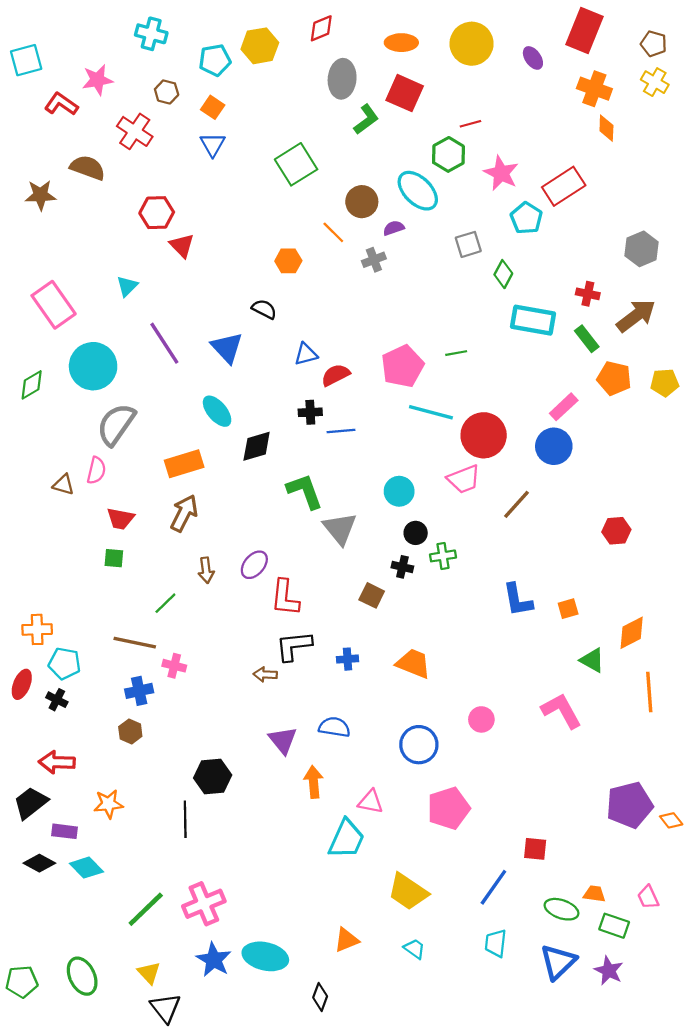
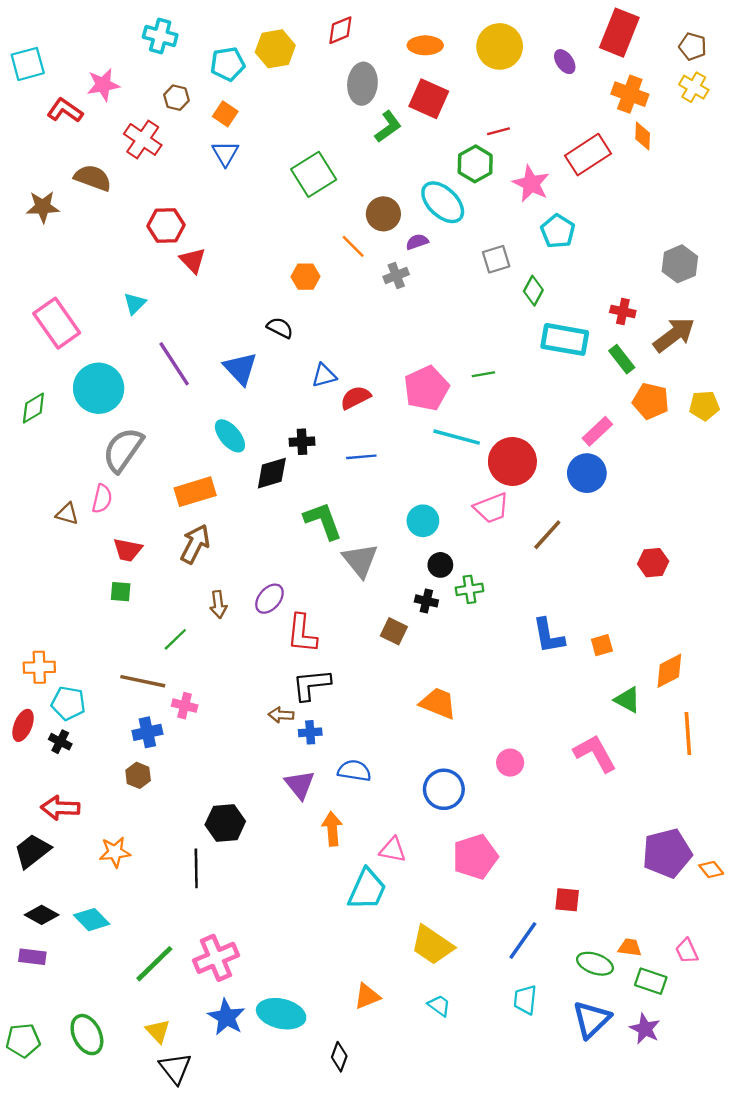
red rectangle: (564, 186) -> (588, 155), moved
black cross: (310, 412) -> (302, 442), moved
blue cross: (348, 659) -> (310, 732), moved
purple rectangle: (65, 831) -> (32, 957), moved

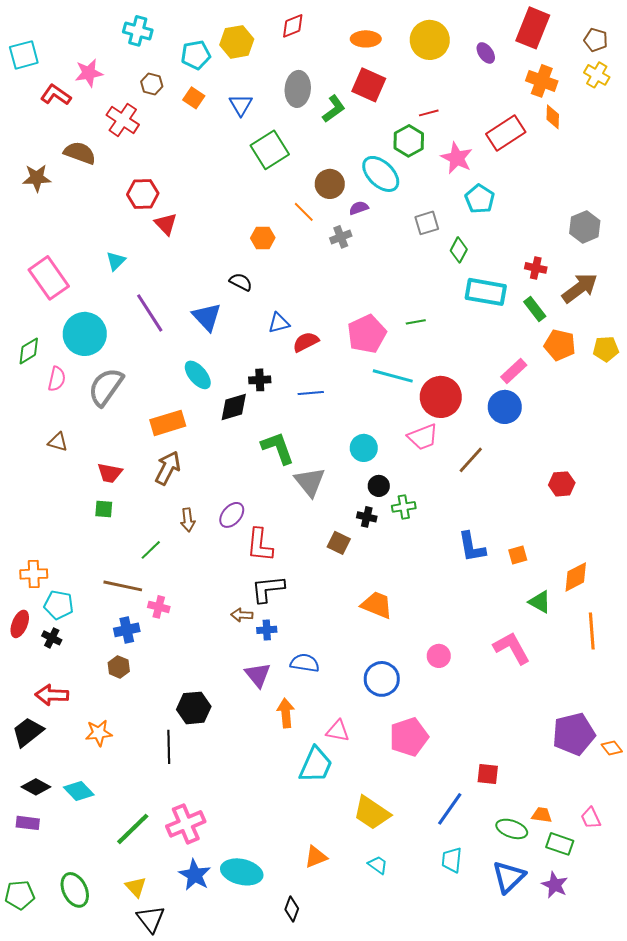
gray ellipse: (362, 84) -> (298, 89), moved
blue triangle: (225, 153) -> (241, 105), moved
pink semicircle: (102, 499) -> (57, 379), moved

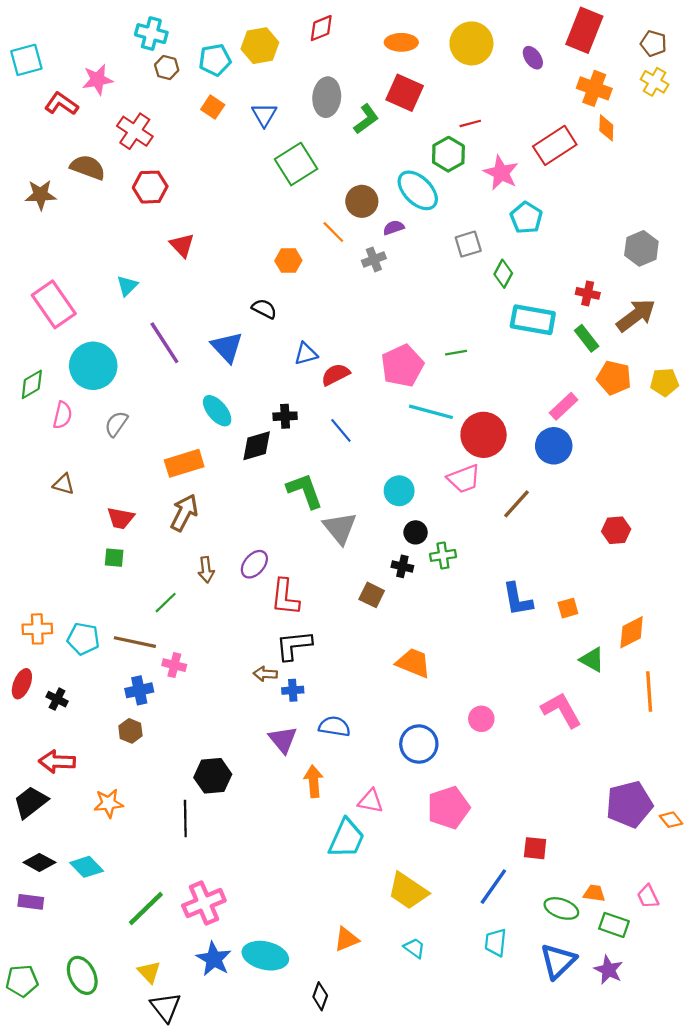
brown hexagon: (152, 84) -> (167, 68), moved
red hexagon: (143, 194) -> (150, 187), moved
gray semicircle: (106, 387) -> (116, 424), size x0.6
blue line: (311, 393) -> (341, 430), turned 55
cyan pentagon: (59, 605) -> (83, 639), moved

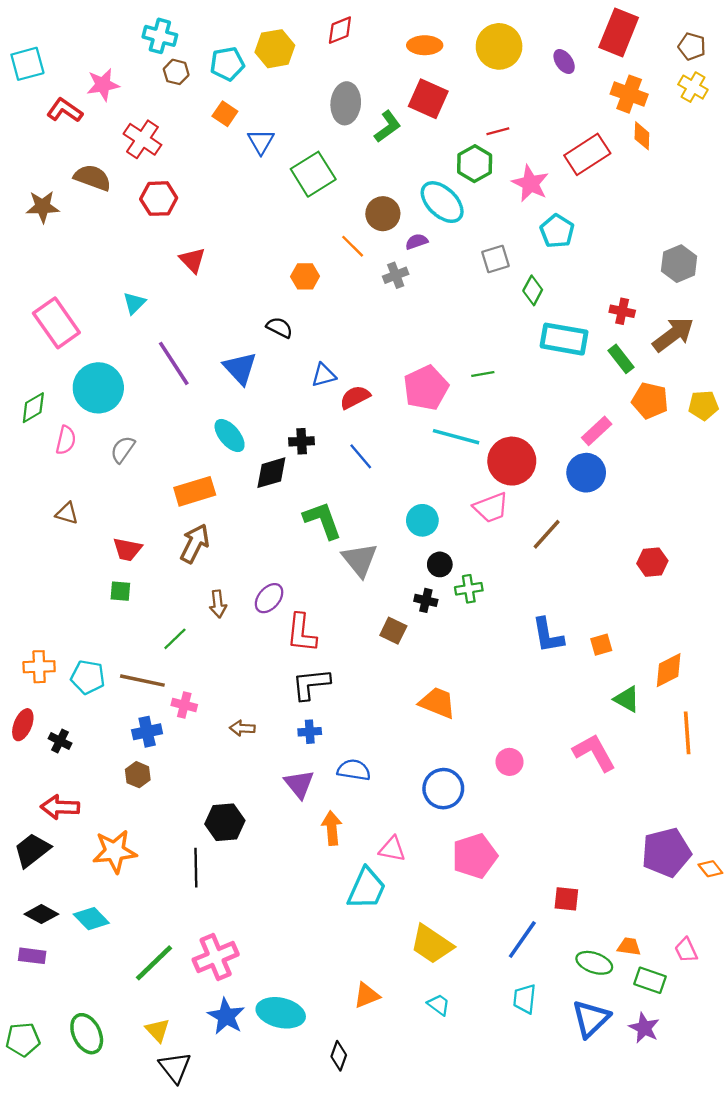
blue triangle: (264, 115) -> (261, 142), moved
brown arrow: (265, 674) -> (242, 728), moved
orange star: (109, 803) -> (115, 851), size x1.4

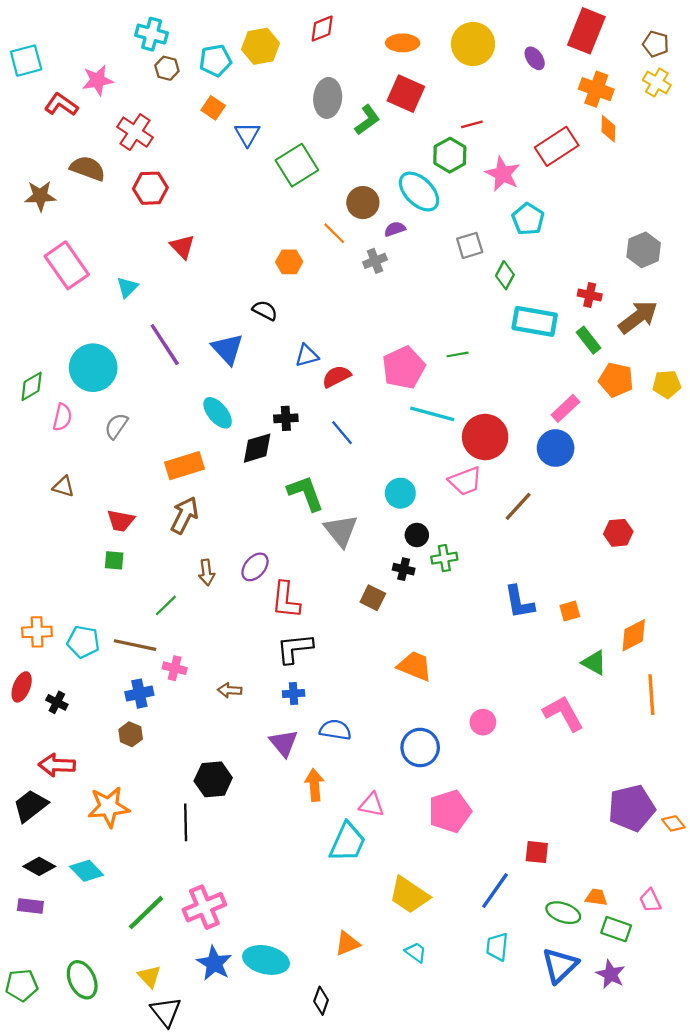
pink rectangle: (56, 323) -> (67, 265), moved

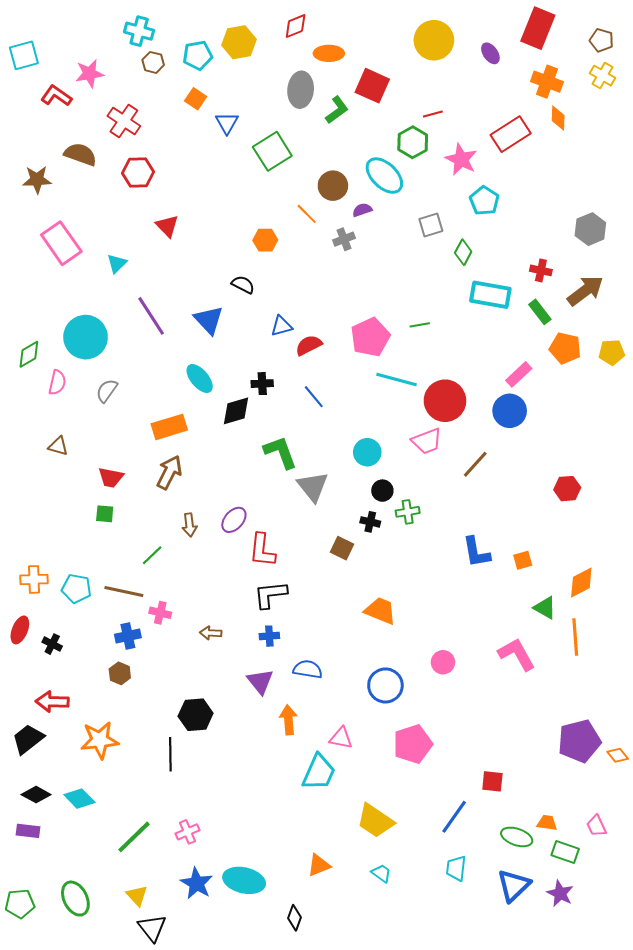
orange ellipse: (403, 43) -> (329, 53), moved
orange line: (651, 695) -> (575, 637), moved
pink cross: (204, 907) -> (187, 832), size x0.6

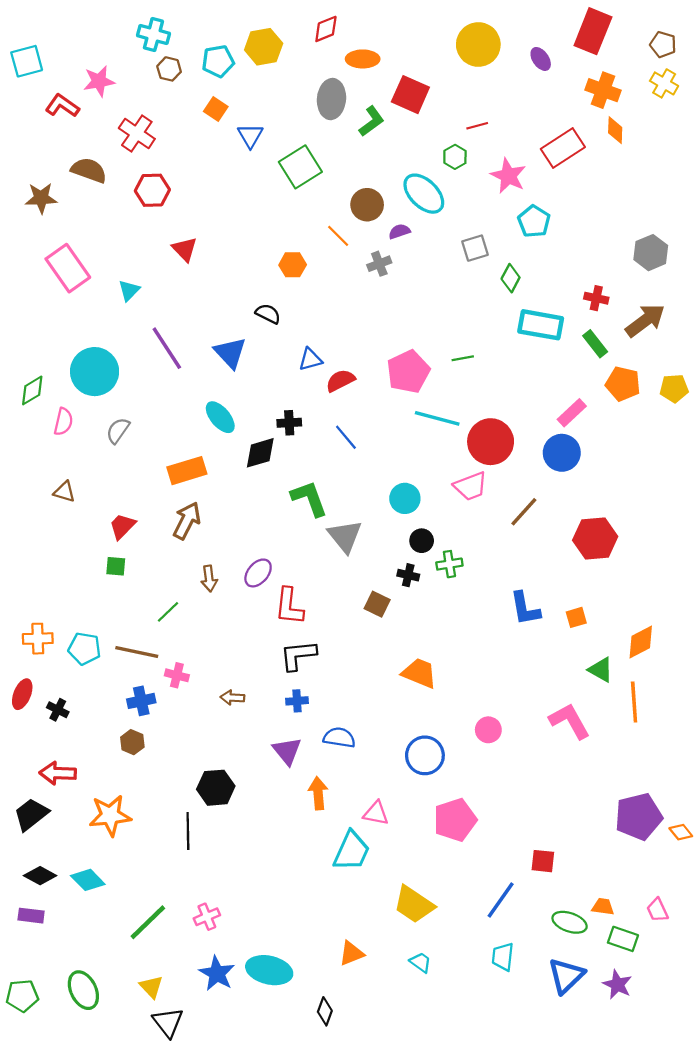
green hexagon: (413, 142) -> (455, 157), size x0.7
red trapezoid: (111, 477) -> (122, 526), turned 124
red hexagon: (567, 489) -> (595, 538), moved, size x1.5

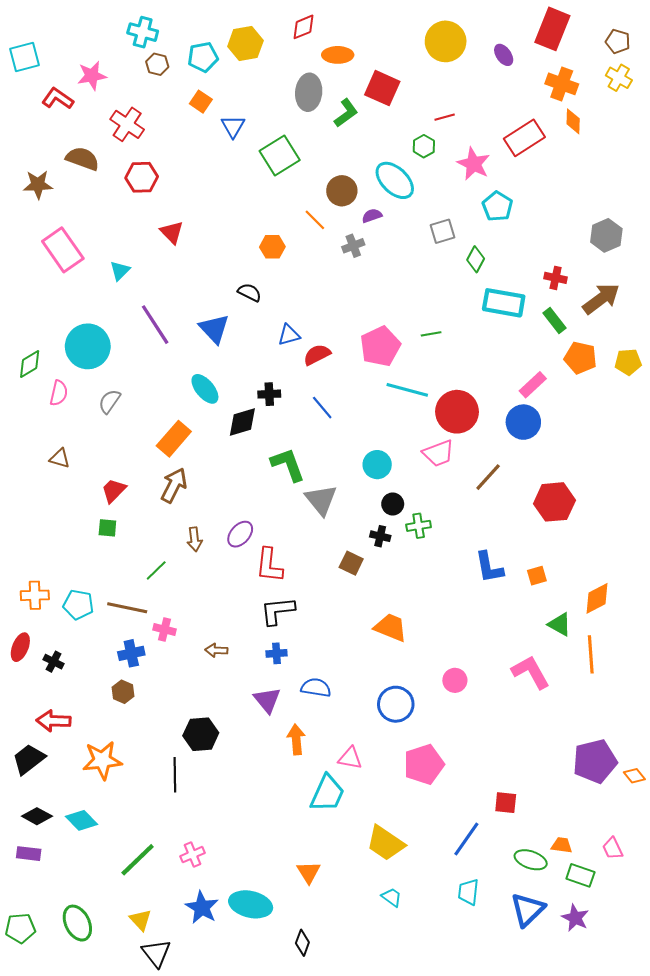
orange rectangle: (187, 471) -> (174, 439), turned -32
orange triangle: (352, 953) -> (309, 872), moved, turned -40

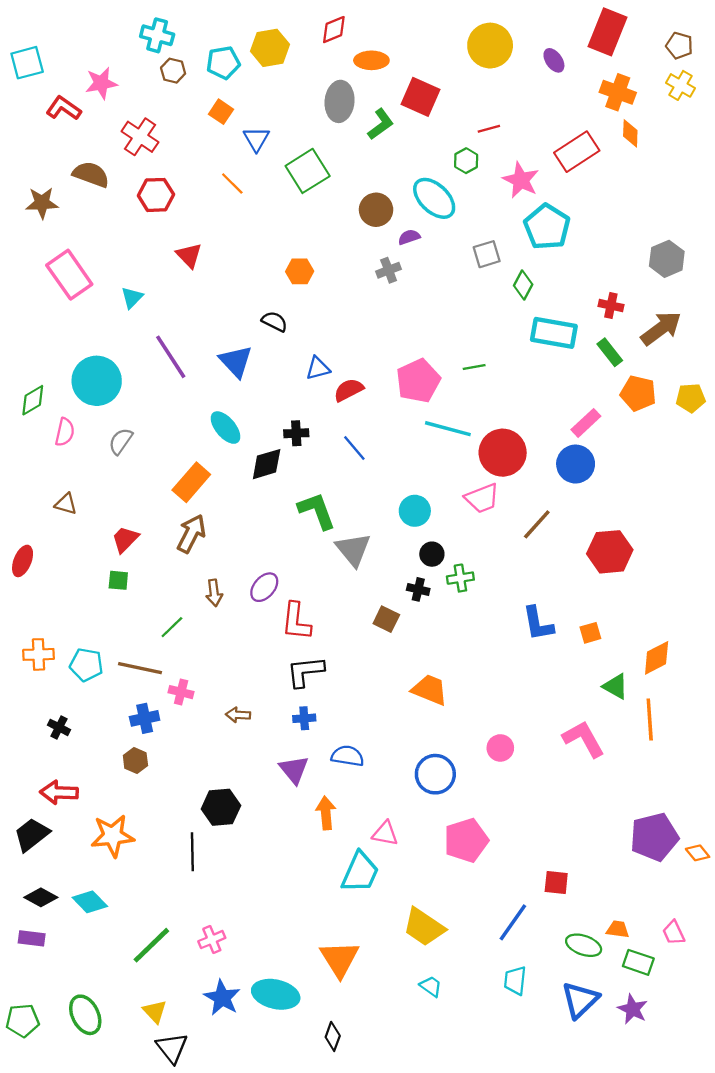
cyan pentagon: (497, 206) -> (547, 227), size x1.4
orange line: (315, 220) -> (232, 184), moved
red ellipse: (20, 647) -> (23, 561), moved
orange triangle: (309, 872) -> (340, 959), size x1.5

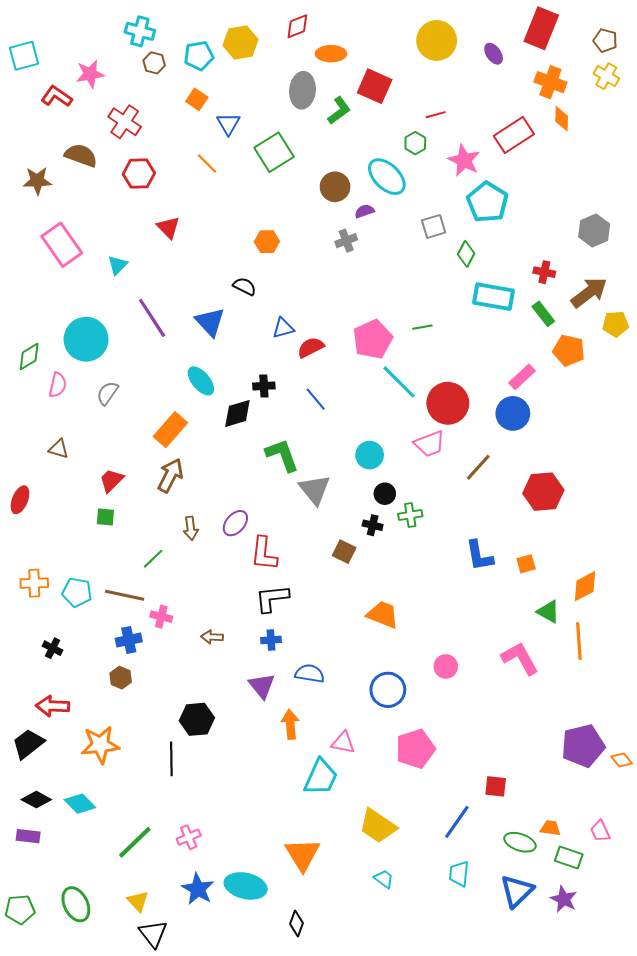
yellow pentagon: (691, 398) -> (615, 324), moved
cyan line: (448, 429) -> (399, 382), turned 30

